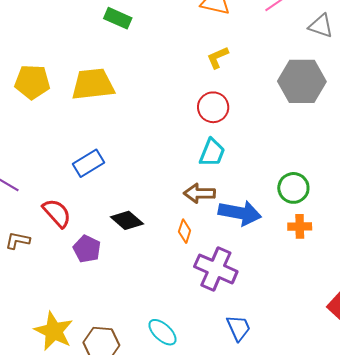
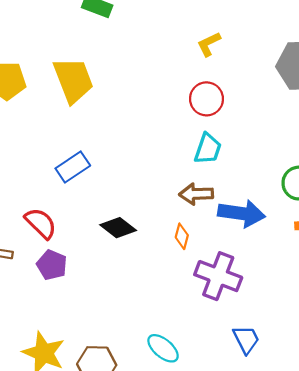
yellow trapezoid: (93, 84) -> (73, 80), turned 78
purple pentagon: (87, 249) -> (52, 265), moved

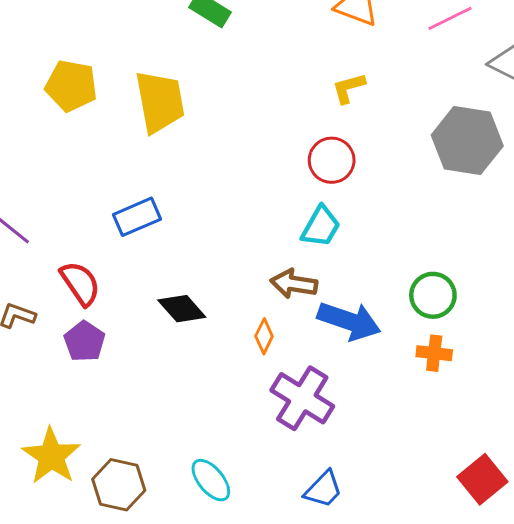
blue trapezoid: (246, 339) -> (323, 489), turned 60

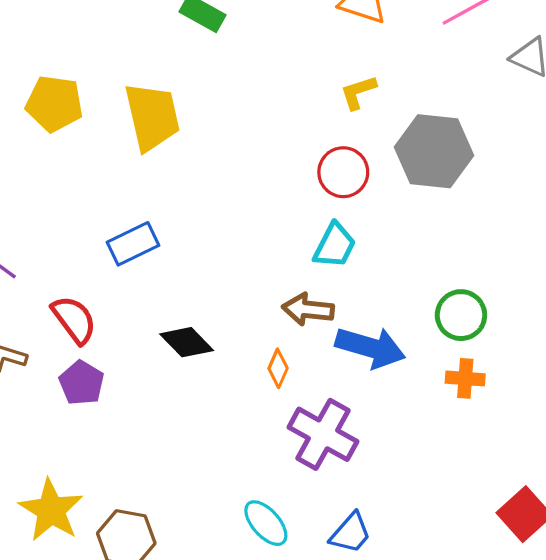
gray hexagon: (467, 141) -> (434, 151), moved
cyan ellipse: (211, 480) -> (266, 523), moved

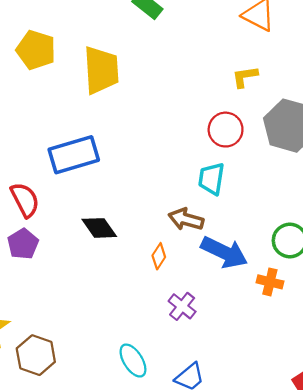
blue rectangle: (133, 244) -> (74, 155), size x1.4
cyan trapezoid: (335, 246) -> (211, 179), turned 152
orange cross: (465, 378) -> (270, 282), moved
purple cross: (323, 434) -> (182, 306), size x0.6

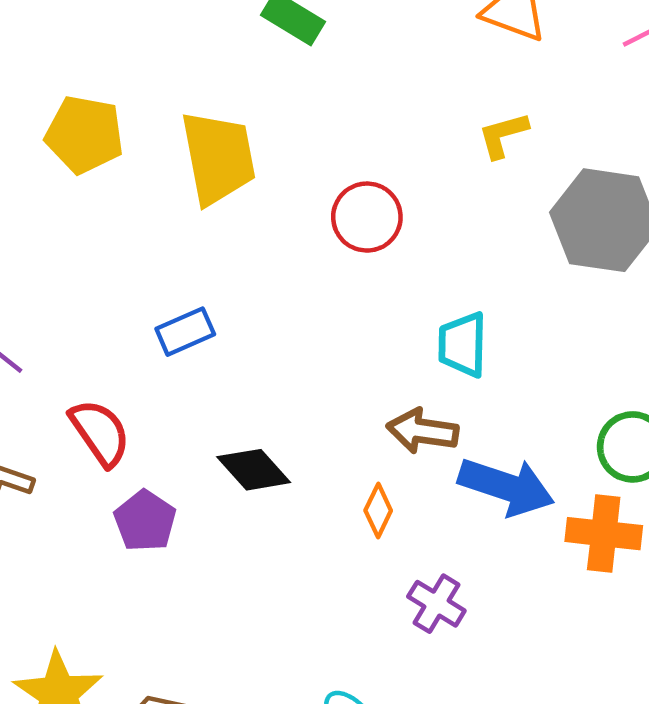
red circle: (226, 130) -> (367, 217), moved
blue rectangle: (74, 155) -> (185, 332), size x0.6
purple pentagon: (23, 244) -> (145, 521), moved
orange cross: (270, 282) -> (604, 534), size x1.4

